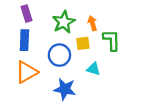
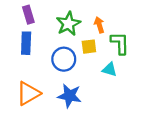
cyan triangle: (93, 69) -> (110, 69), moved
orange triangle: (27, 72) -> (28, 93), moved

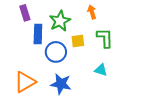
orange arrow: (99, 25) -> (92, 12), moved
blue rectangle: (26, 43) -> (38, 34), moved
cyan triangle: (110, 69) -> (101, 70), moved

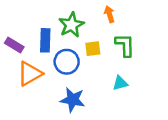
purple rectangle: (25, 13) -> (14, 45), moved, turned -42
cyan triangle: (101, 70) -> (120, 83), turned -32
orange triangle: (25, 82) -> (30, 74), moved

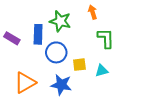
green star: (71, 25) -> (60, 21), turned -30
yellow square: (93, 49) -> (79, 65), moved
orange triangle: (30, 74) -> (25, 83), moved

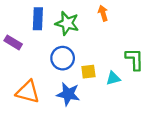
blue rectangle: (38, 34) -> (38, 19), moved
green L-shape: (106, 38) -> (134, 59), moved
orange triangle: (25, 83) -> (28, 92), turned 45

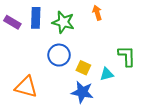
purple rectangle: (13, 42) -> (12, 22), moved
yellow square: (88, 72) -> (83, 68), turned 32
blue star: (68, 94) -> (82, 92), moved

